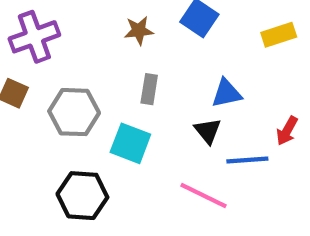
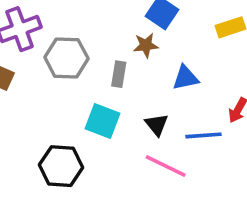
brown star: (139, 31) -> (146, 45), moved
gray hexagon: (74, 112) -> (66, 58), moved
black triangle: (208, 131) -> (157, 125), moved

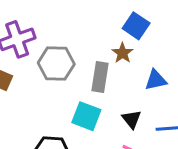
brown star: (146, 45) -> (123, 53), turned -30
gray rectangle: (119, 74) -> (100, 77), size x1.4

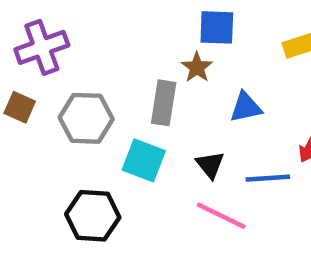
blue square: (136, 26) -> (217, 27), turned -32
gray hexagon: (56, 63) -> (86, 118), moved

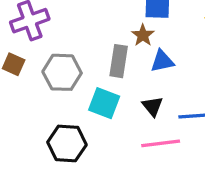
blue triangle: (246, 107) -> (162, 61), moved
pink line: (221, 216) -> (161, 143), turned -33

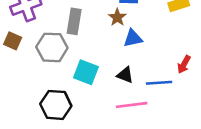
gray rectangle: (119, 61) -> (74, 21), moved
black triangle: (153, 106) -> (125, 75), turned -30

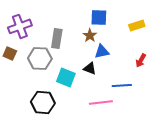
red arrow: (184, 64) -> (141, 60), moved
black triangle: (125, 75) -> (90, 68), moved

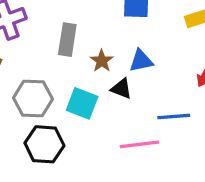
brown star: (90, 35) -> (102, 61), moved
gray hexagon: (40, 58) -> (33, 98), moved

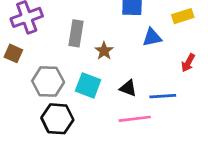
blue triangle: (141, 61) -> (152, 37), moved
black triangle: (121, 89) -> (128, 88), moved

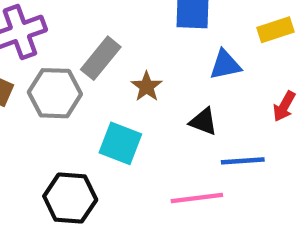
gray rectangle: (76, 33) -> (101, 58), turned 30
gray hexagon: (48, 81) -> (55, 93), moved
black triangle: (128, 88) -> (203, 122), moved

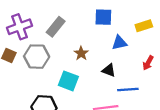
gray rectangle: (101, 58) -> (56, 27), moved

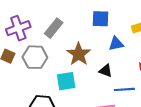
brown star: (81, 53) -> (79, 54), size x1.6
cyan square: (68, 81) -> (66, 81), turned -30

